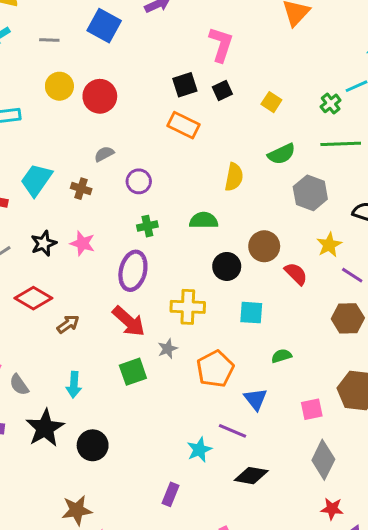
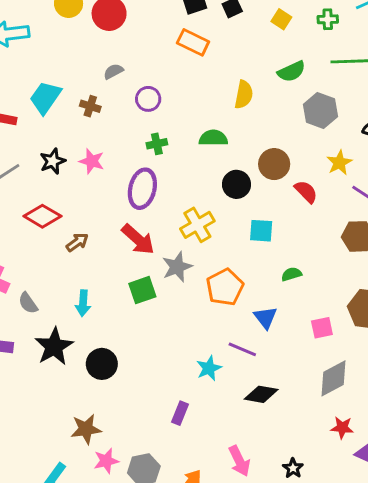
green cross: (331, 103) -> (328, 19), moved, turned 36
yellow cross: (188, 307) -> (197, 225), turned -32
gray star: (168, 349) -> (177, 267), size x1.5
gray diamond: (323, 460) -> (333, 378), turned 36

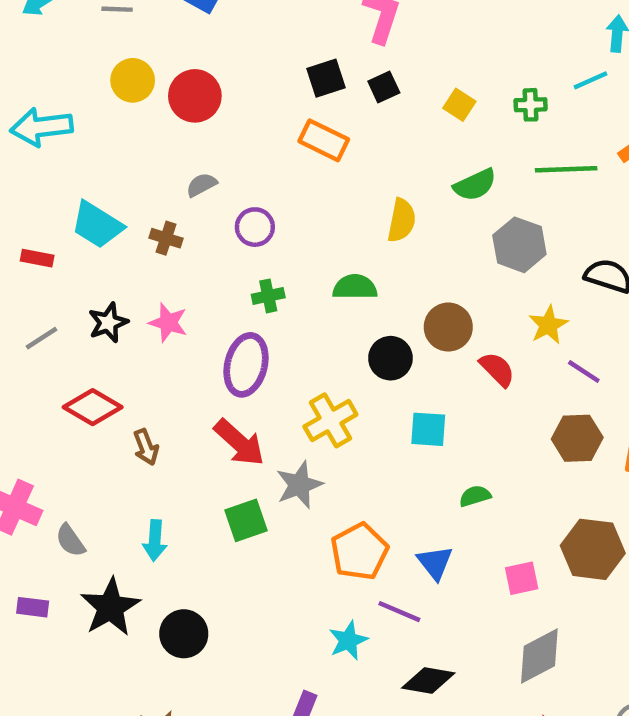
cyan trapezoid: (45, 97) -> (97, 225), turned -93
brown arrow: (77, 242) -> (146, 447), turned 105
orange pentagon: (225, 287) -> (359, 552), moved

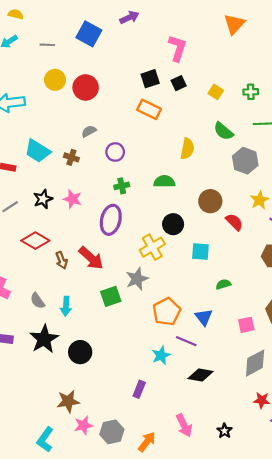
green semicircle: (475, 185) -> (223, 131), turned 65
black circle: (390, 358) -> (173, 224), moved
red arrow: (239, 443) -> (91, 258), moved
gray semicircle: (70, 540) -> (37, 301), moved

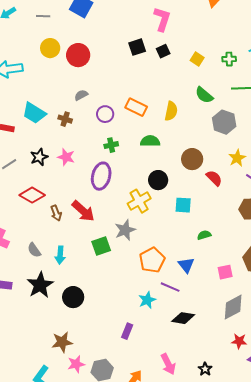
orange rectangle: (149, 109) -> (136, 107), moved

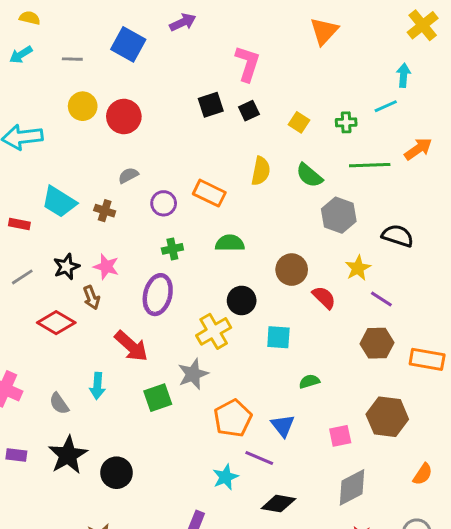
yellow semicircle: (171, 111) -> (261, 171), moved
brown arrow: (56, 213) -> (91, 298), moved
cyan arrow: (60, 255) -> (97, 386), moved

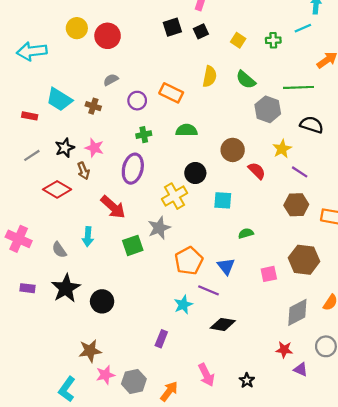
green line: (370, 165) -> (298, 87), moved
gray diamond: (352, 487) -> (297, 312), moved

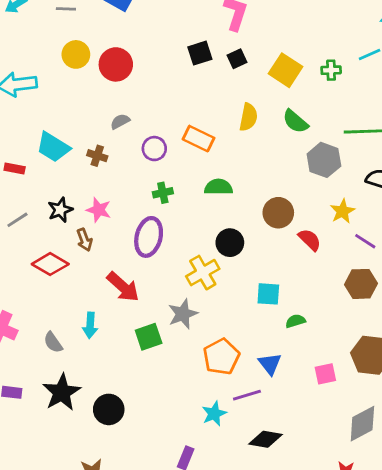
yellow square: (238, 40) -> (285, 70), size x1.6
cyan square: (223, 200) -> (268, 294), moved
purple line: (208, 290) -> (247, 395), turned -40

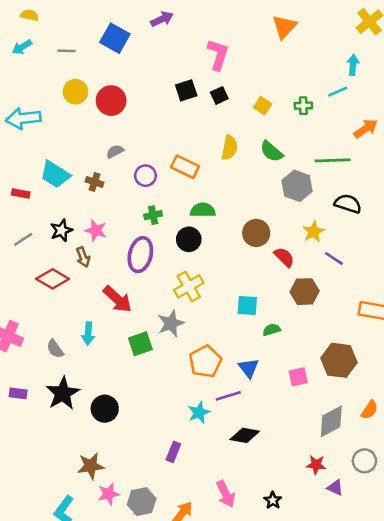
yellow square: (285, 70) -> (263, 106), size x0.6
black circle: (230, 243) -> (189, 239), moved
brown hexagon: (361, 284) -> (305, 292), moved

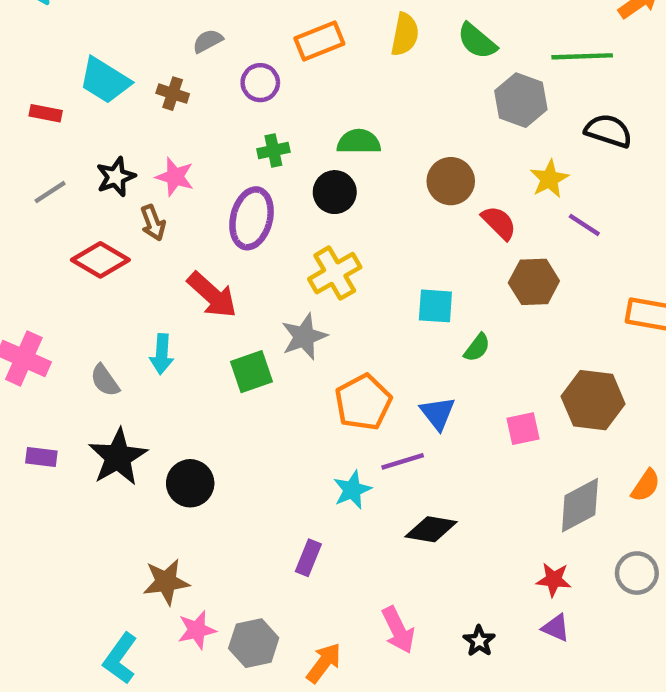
orange rectangle: (185, 167) -> (319, 41), moved, turned -48
green semicircle: (271, 330) -> (477, 348), turned 144
purple triangle: (335, 488) -> (556, 628), moved

